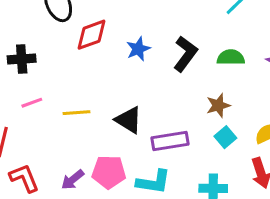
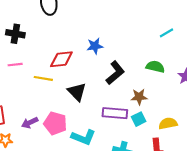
red diamond: (91, 35) -> (61, 59), moved
black L-shape: (185, 54) -> (115, 73), moved
purple rectangle: (170, 141) -> (115, 113), moved

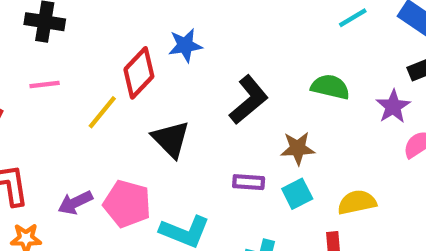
blue star: (95, 46) -> (185, 45), moved
red diamond: (61, 59) -> (139, 73), turned -40
yellow line: (43, 78) -> (102, 112), turned -60
purple rectangle: (115, 113) -> (249, 182), size x0.6

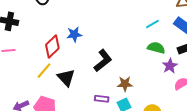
green semicircle: (330, 87) -> (156, 48), moved
yellow line: (102, 112) -> (44, 71), moved

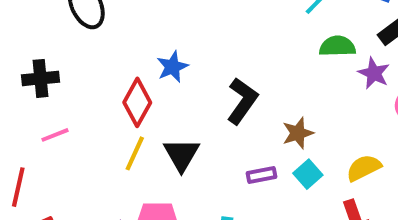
black triangle: (66, 78) -> (181, 155), turned 30

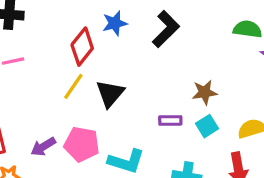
black L-shape: (242, 101) -> (166, 29), moved

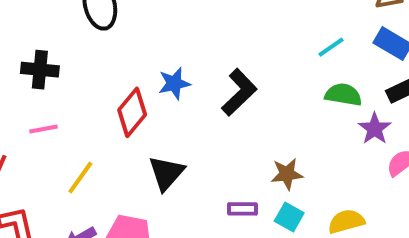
yellow line: (73, 86) -> (80, 178), moved
cyan square: (207, 126) -> (289, 217), turned -30

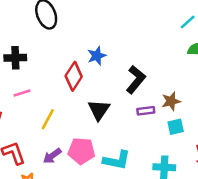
black L-shape: (239, 92) -> (136, 80), moved
purple rectangle: (243, 209) -> (146, 111), moved
cyan square: (289, 217) -> (176, 127), turned -35

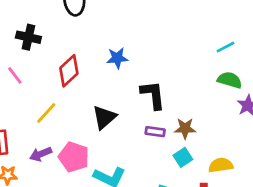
red diamond: (74, 76) -> (69, 71), moved
black L-shape: (136, 80) -> (153, 95), turned -60
pink line: (22, 93) -> (15, 75), moved, turned 56
cyan square: (176, 127) -> (183, 157), turned -35

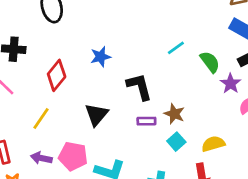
cyan line: (226, 47) -> (176, 48), moved
green semicircle: (230, 80) -> (210, 62), turned 45
brown star: (185, 128) -> (174, 114), turned 30
purple arrow: (41, 154) -> (41, 158), turned 42

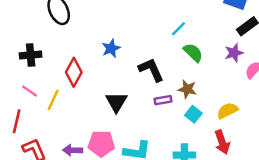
green semicircle: (210, 62) -> (193, 53), moved
purple star: (230, 84) -> (234, 53), turned 30
yellow line: (41, 118) -> (53, 100), moved

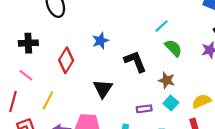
yellow line: (53, 100) -> (48, 100), moved
purple rectangle: (163, 100) -> (144, 109), moved

